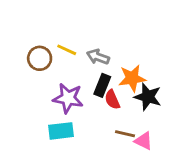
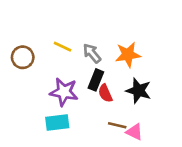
gray arrow: (98, 57) -> (92, 53), turned 30
brown circle: (40, 58) -> (23, 57), moved
orange star: (132, 78) -> (128, 55), moved

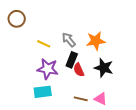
yellow line: (63, 47) -> (44, 44), moved
brown circle: (23, 57) -> (17, 19), moved
brown line: (117, 125) -> (81, 99), moved

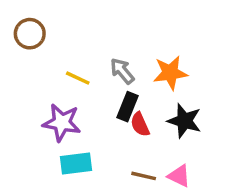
purple star: (48, 69) -> (62, 123), moved

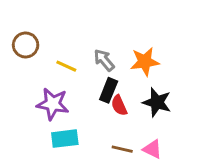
brown circle: (30, 34) -> (26, 45), moved

